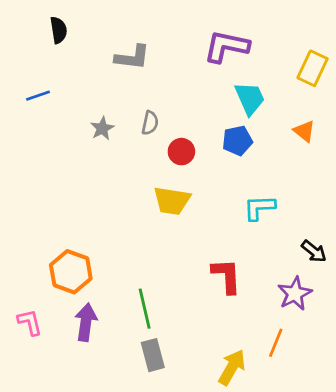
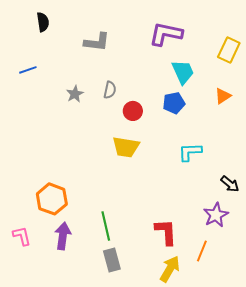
orange triangle: (304, 131) -> (223, 96), turned 48
red L-shape: (227, 276) -> (166, 232), moved

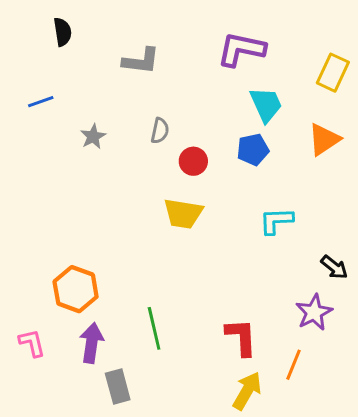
gray star: (75, 94) -> (93, 137), moved
orange triangle: (223, 96) -> (324, 139), size x1.4
gray rectangle: (112, 260) -> (118, 386), moved

